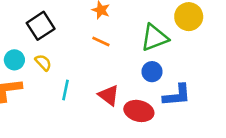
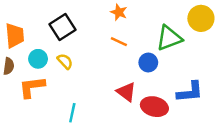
blue circle: (152, 72) -> (148, 62), moved
cyan line: (66, 90) -> (72, 113), moved

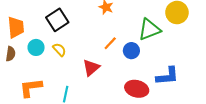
orange line: (119, 42) -> (110, 43), moved, turned -72
orange L-shape: (32, 87) -> (31, 88), moved
red triangle: (126, 92) -> (91, 68), moved, turned 42

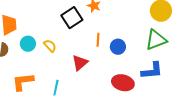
black square: (57, 20) -> (72, 18), moved
green triangle: (149, 29) -> (156, 40), moved
orange line: (110, 43) -> (98, 40), turned -40

